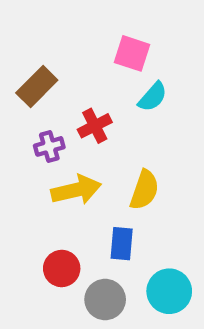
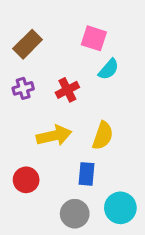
brown rectangle: (37, 86) -> (28, 44), moved
purple cross: (49, 146) -> (23, 88), moved
red circle: (62, 268) -> (26, 180), moved

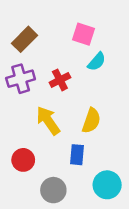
purple cross: (23, 88) -> (21, 79), size x1.5
yellow arrow: (54, 136) -> (48, 121), turned -112
gray circle: (75, 214) -> (53, 190), moved

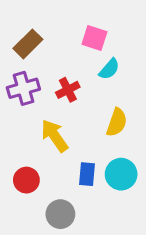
yellow semicircle: (91, 121) -> (117, 122), moved
cyan circle: (107, 185) -> (121, 174), moved

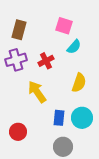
brown rectangle: (28, 44) -> (19, 30), turned -30
red circle: (26, 180) -> (18, 132), moved
gray circle: (60, 214) -> (63, 147), moved

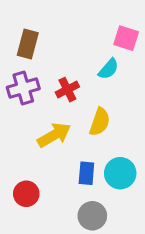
pink square: (64, 26) -> (126, 38), moved
yellow semicircle: (79, 83) -> (100, 122), moved
yellow arrow: (37, 92) -> (54, 135), turned 95

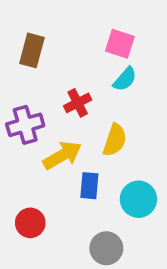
pink square: (126, 38) -> (120, 44), moved
purple cross: (23, 88) -> (25, 125), moved
blue rectangle: (86, 173) -> (89, 186), moved

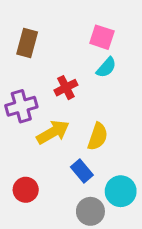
yellow semicircle: (115, 140) -> (98, 136), moved
blue rectangle: (89, 186) -> (82, 171), moved, turned -45
cyan circle: (138, 199) -> (121, 191), moved

